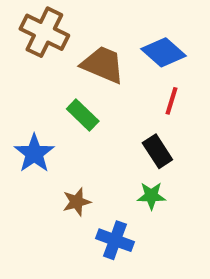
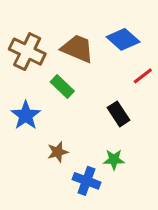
brown cross: (44, 32) -> (27, 52), moved
red line: (172, 101) -> (143, 76), moved, turned 35
green star: (151, 196) -> (114, 160), moved

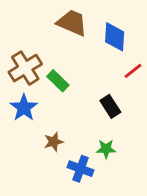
blue diamond: (123, 39) -> (115, 37), turned 52
brown trapezoid: (77, 49) -> (72, 23), moved
brown cross: (27, 52) -> (25, 68), moved, turned 32

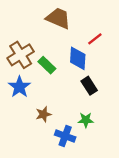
blue diamond: (115, 37) -> (78, 58), moved
red line: (133, 71) -> (95, 39), moved

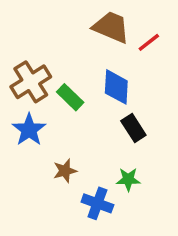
brown trapezoid: (58, 18) -> (111, 27), moved
red line: (95, 39) -> (149, 42), moved

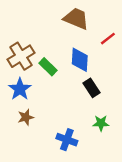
red line: (149, 42) -> (108, 39), moved
brown star: (65, 171) -> (26, 117), moved
green star: (128, 179) -> (101, 123), moved

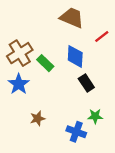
brown star: (26, 117) -> (37, 118), moved
blue cross: (67, 140) -> (76, 132), moved

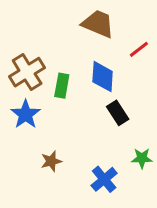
green rectangle: (45, 63) -> (62, 86), turned 56
green star: (95, 116) -> (142, 158), moved
blue cross: (76, 132) -> (104, 179), turned 30

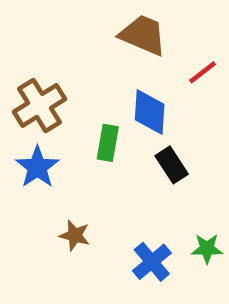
green rectangle: (62, 86) -> (108, 143), moved
green star: (142, 158) -> (207, 249), moved
brown star: (51, 161) -> (75, 235), turned 30

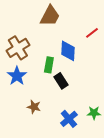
brown trapezoid: (143, 35) -> (50, 16), moved, turned 95
black rectangle: (172, 165) -> (61, 81), moved

